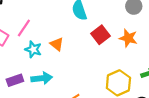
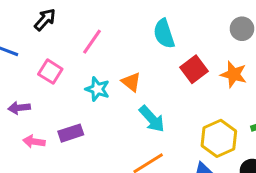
pink line: (24, 28) -> (92, 42), moved
cyan arrow: (42, 78) -> (152, 119), moved, turned 54

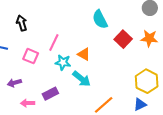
black arrow: (45, 20) -> (22, 23), turned -49
pink line: (92, 42) -> (54, 43), moved
cyan arrow: (152, 119) -> (82, 79), moved

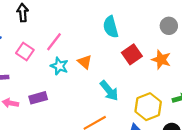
cyan arrow: (82, 79) -> (109, 91), moved

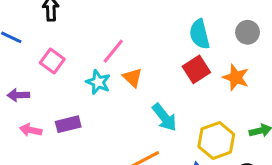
cyan semicircle: (111, 27) -> (200, 34), moved
pink line: (54, 42) -> (113, 51), moved

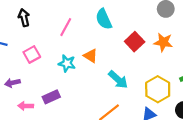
cyan semicircle: (200, 34) -> (104, 19), moved
pink line: (113, 51) -> (66, 27), moved
pink square: (52, 61) -> (32, 54), turned 35

